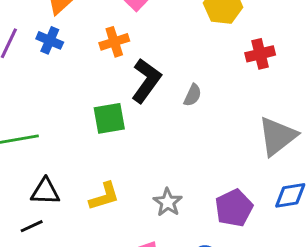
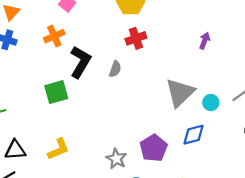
red cross: (260, 54) -> (136, 38), moved
gray star: (168, 202) -> (116, 159), moved

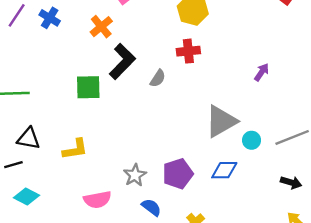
orange cross: (54, 36) -> (101, 27), turned -30

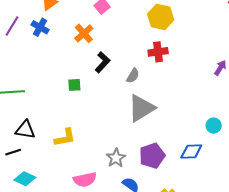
black L-shape: (122, 61) -> (102, 62), size x0.7
green square: (88, 87) -> (74, 85), size x0.6
gray triangle: (221, 121) -> (141, 108), moved

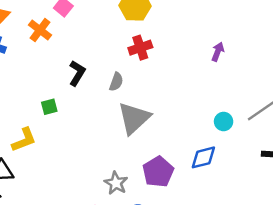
orange cross: (84, 33) -> (40, 30), moved
yellow L-shape: (65, 138) -> (24, 140), moved

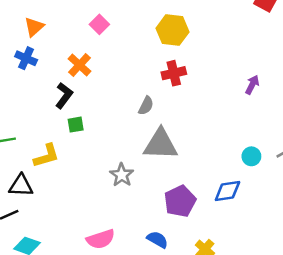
orange cross: (40, 30) -> (79, 65), moved
black L-shape: (77, 73) -> (64, 96), moved
gray triangle: (134, 118) -> (161, 144), turned 39
gray star: (116, 183) -> (122, 175), moved

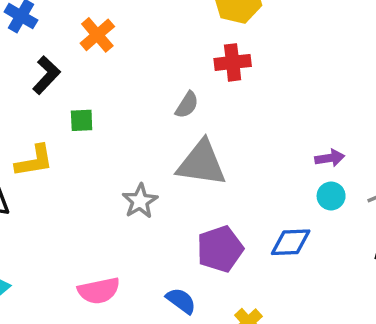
purple arrow: (252, 85) -> (330, 158), moved, turned 48
black L-shape: (64, 96) -> (46, 75), moved

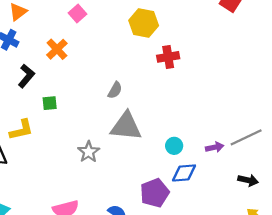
red cross: (233, 62) -> (168, 57), moved
purple arrow: (330, 158) -> (215, 147), moved
cyan circle: (331, 196) -> (174, 146), moved
purple pentagon: (220, 249) -> (155, 193), moved

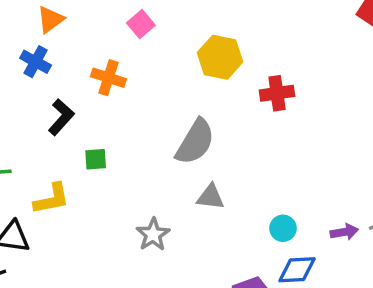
yellow hexagon: (144, 23) -> (220, 57), moved
orange cross: (57, 49) -> (108, 78), turned -30
gray semicircle: (115, 90) -> (195, 142), size x1.8
gray triangle: (126, 126) -> (211, 197), size x0.6

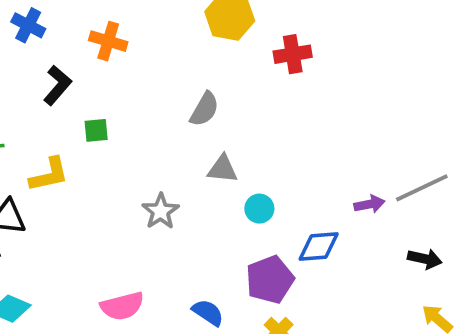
gray semicircle: (195, 142) -> (204, 109), size x0.7
cyan circle: (283, 228) -> (259, 209), moved

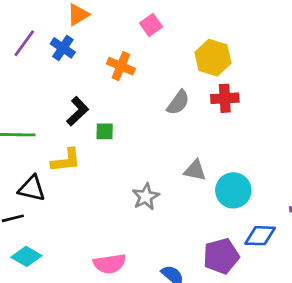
red cross: (293, 54) -> (225, 98), moved
black L-shape: (57, 85) -> (78, 111), moved
gray semicircle: (204, 109) -> (178, 102), moved
cyan circle: (259, 209) -> (233, 190), moved, size x1.6

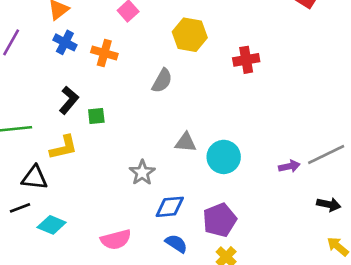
blue cross: (63, 48) -> (65, 42), moved
red cross: (225, 98) -> (246, 60), moved
blue diamond: (260, 236) -> (170, 207), moved
cyan diamond: (26, 256) -> (52, 225), moved

